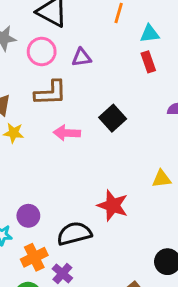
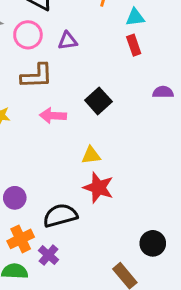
yellow triangle: (162, 179) -> (91, 155), moved

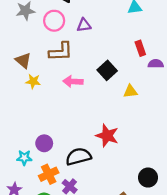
red rectangle: (134, 45) -> (140, 48), moved
yellow triangle: (91, 155) -> (130, 91), moved

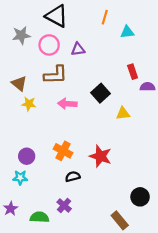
purple circle: (44, 143) -> (27, 156), moved
black semicircle: (78, 157) -> (73, 177), size x0.6
orange cross: (49, 174) -> (63, 151), moved, turned -36

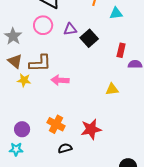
gray star: (21, 35) -> (13, 36), moved, turned -30
red rectangle: (133, 72) -> (121, 50), turned 32
brown L-shape: (56, 75) -> (40, 63), moved
black square: (100, 93) -> (89, 38), moved
red star: (100, 156) -> (91, 129), turned -30

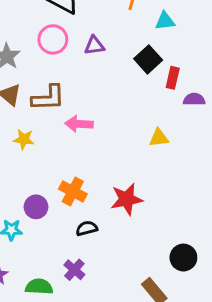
black square: (89, 38) -> (148, 59), moved
yellow star: (24, 80) -> (24, 139), moved
purple circle: (22, 129) -> (36, 207), moved

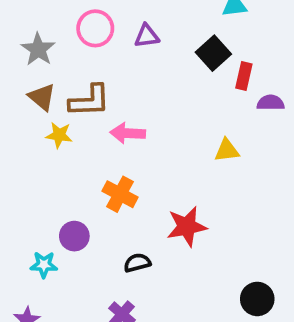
yellow star: (24, 139) -> (59, 135), moved
orange cross: (73, 191) -> (120, 194), moved

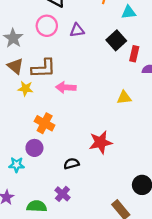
orange cross: (120, 194) -> (45, 123), moved

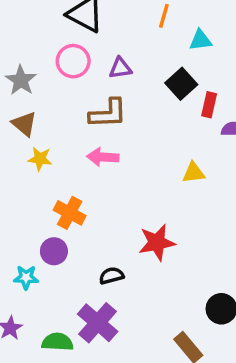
brown L-shape: (43, 68) -> (108, 113), moved
purple cross: (62, 194) -> (98, 323), size x1.6

